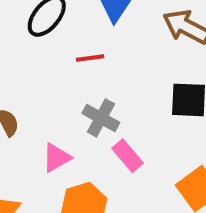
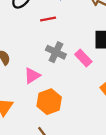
pink rectangle: (128, 156) -> (83, 58), moved

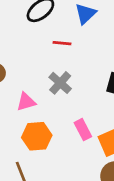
pink rectangle: (83, 58) -> (83, 130), moved

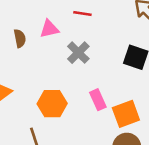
pink triangle: (26, 102) -> (49, 29), moved

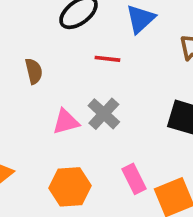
pink triangle: (49, 29) -> (66, 122), moved
brown semicircle: (20, 38) -> (34, 71), moved

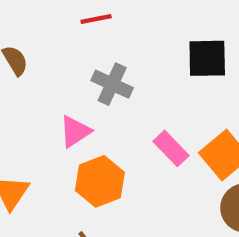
pink triangle: (66, 122) -> (75, 131), moved

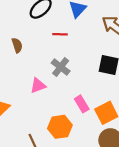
orange hexagon: (100, 181) -> (60, 127), moved

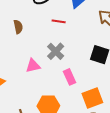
pink rectangle: (82, 104) -> (70, 77), moved

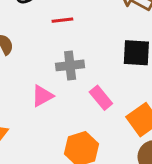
gray cross: (56, 51) -> (70, 65), turned -36

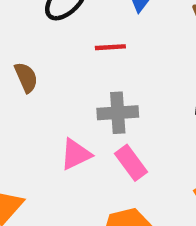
pink rectangle: (101, 98) -> (131, 163), moved

